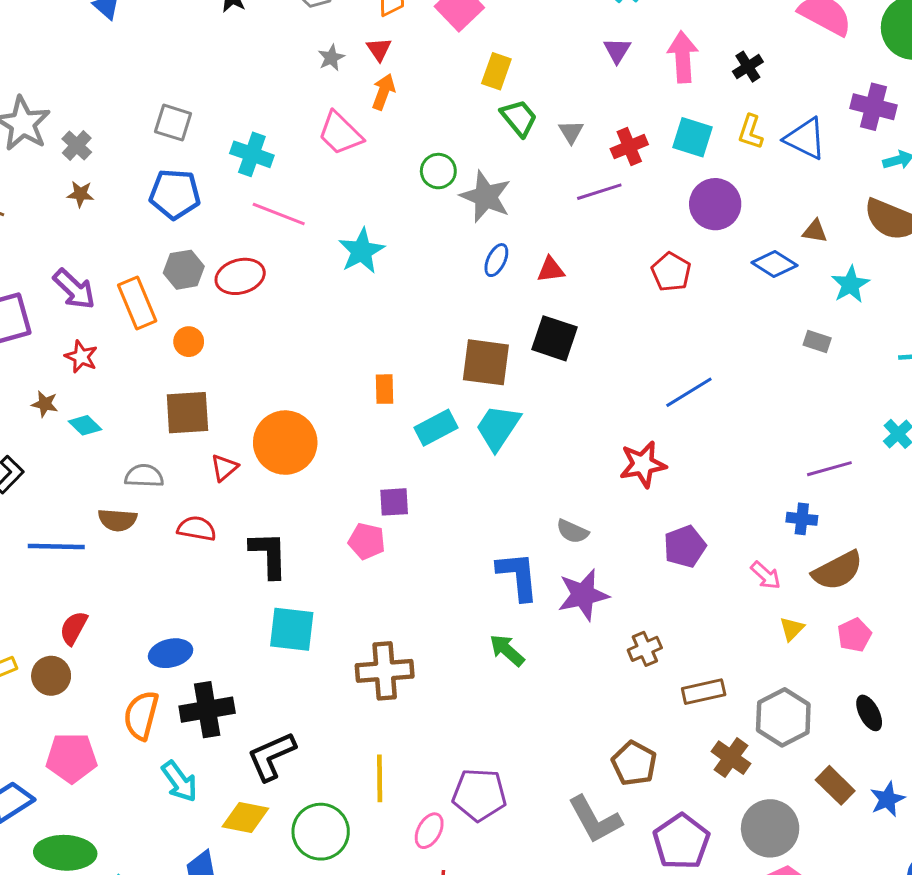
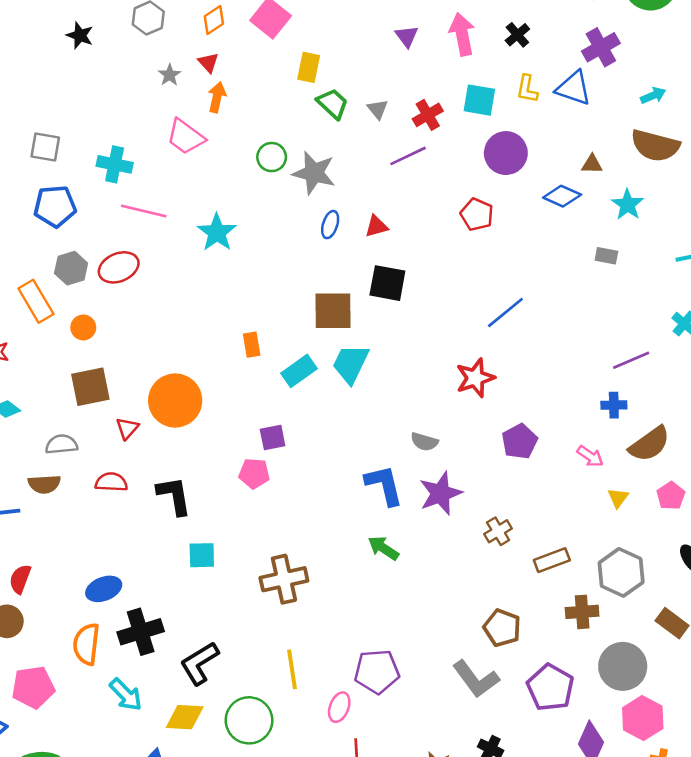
purple cross: (874, 107) -> (601, 47), moved, turned -36
cyan square: (292, 629) -> (202, 555), size x0.7
brown cross: (731, 758) -> (582, 612), turned -32

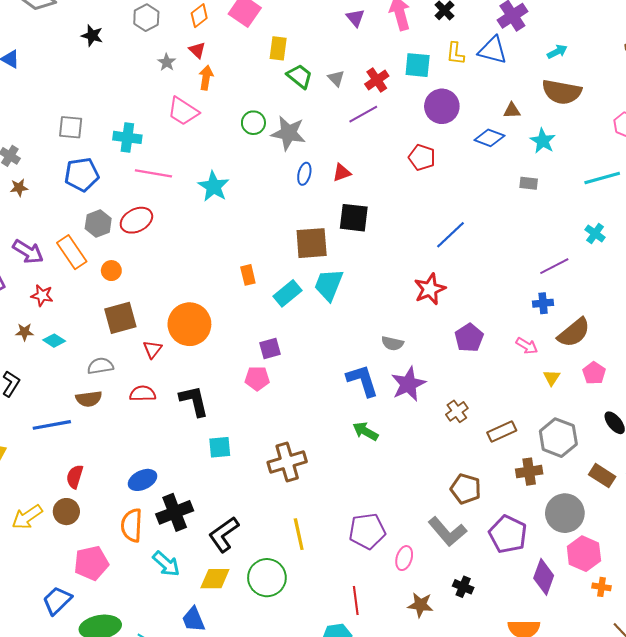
pink ellipse: (339, 707) -> (404, 558), moved

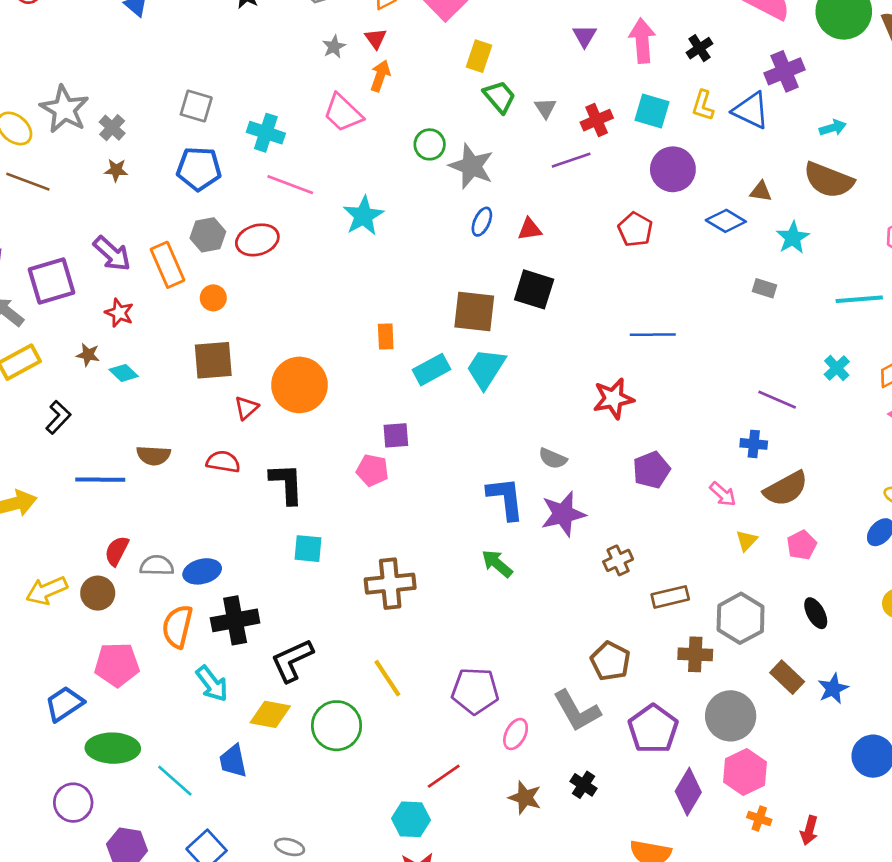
blue line: (451, 235) -> (653, 335), turned 32
purple line: (554, 266) -> (777, 400), turned 40
gray semicircle: (100, 366) -> (157, 566), moved
yellow line: (299, 534) -> (387, 678), turned -32
red line: (356, 600) -> (444, 776), turned 52

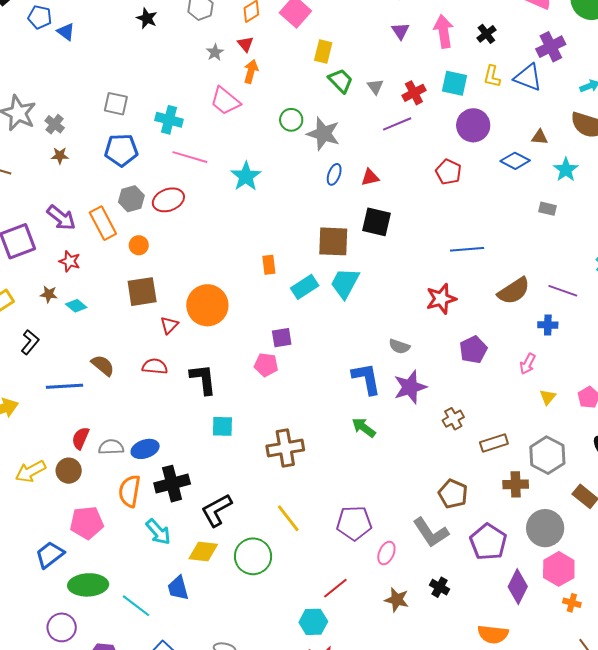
brown semicircle: (154, 455) -> (103, 365), turned -140
brown semicircle: (786, 489) -> (514, 291), moved
pink arrow: (723, 494) -> (528, 364), turned 80

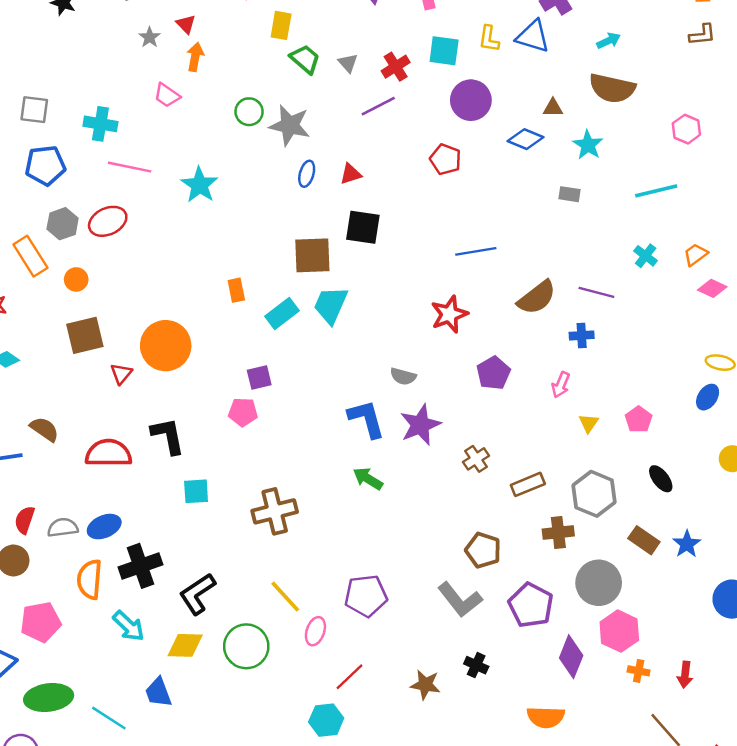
pink trapezoid: (225, 101) -> (167, 95), size x0.7
red semicircle: (155, 366) -> (108, 453), moved, size x1.5
pink ellipse: (386, 553) -> (315, 631), moved

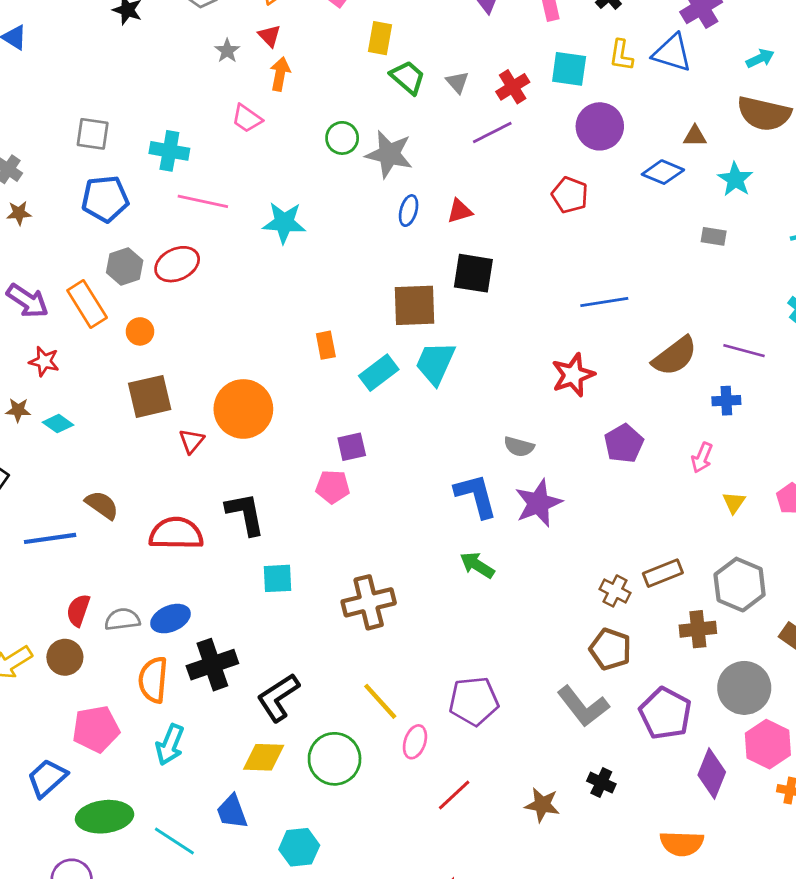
cyan star: (200, 185) -> (284, 223), turned -30
brown cross: (476, 459) -> (615, 591), moved, turned -30
cyan arrow: (129, 626) -> (170, 745), moved, turned 68
cyan hexagon: (326, 720) -> (299, 847), moved

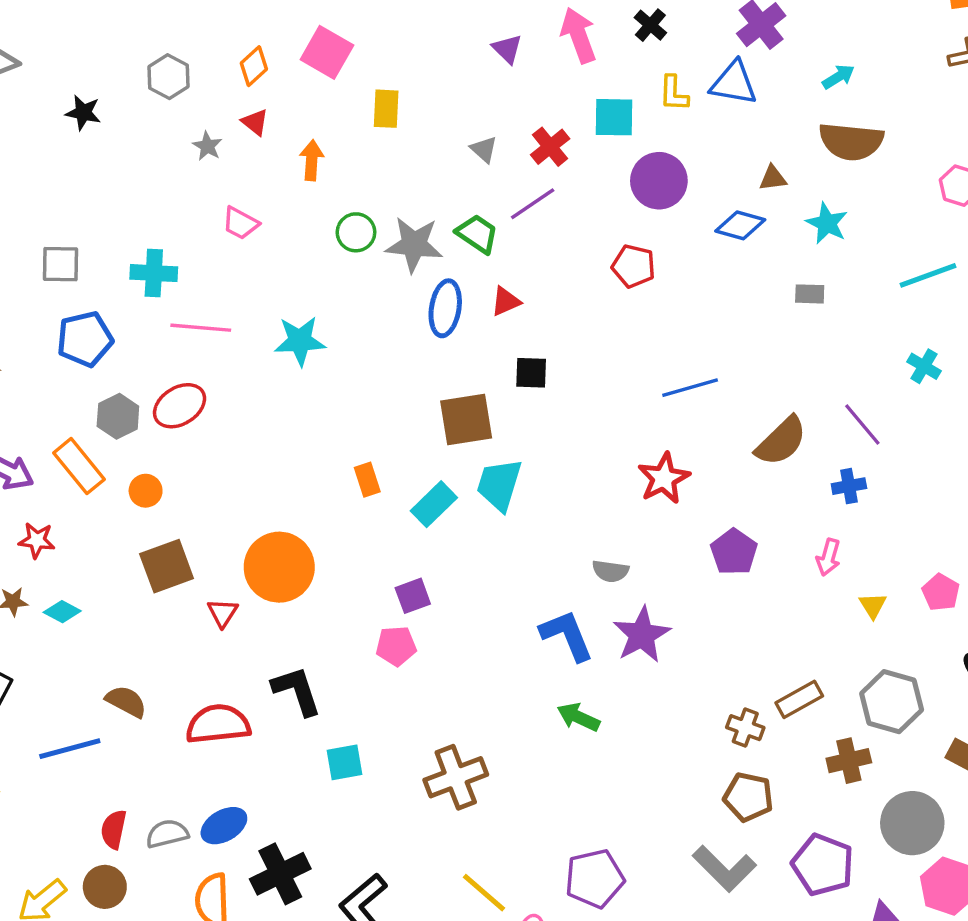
orange arrow: (280, 74) -> (312, 160), moved
green trapezoid: (408, 77) -> (477, 234), moved
blue ellipse: (409, 211) -> (445, 308), size x1.5
black square: (473, 273) -> (531, 373), size x0.7
purple line: (744, 351) -> (862, 424), turned 42

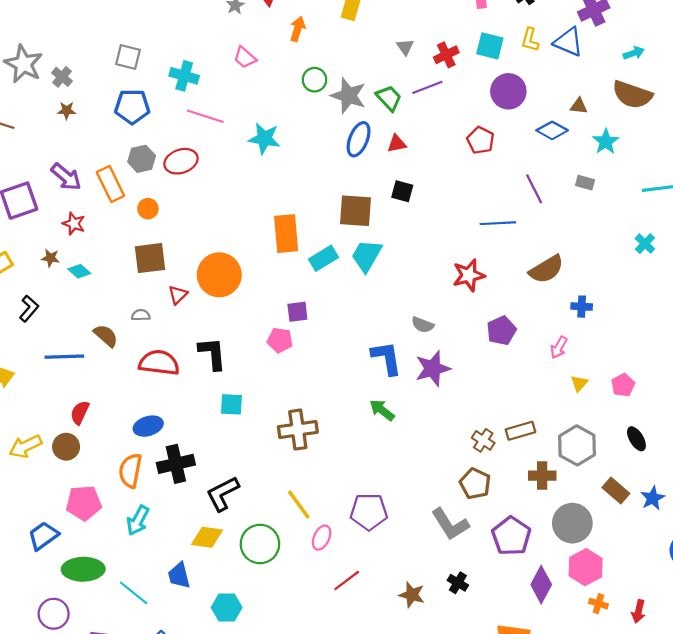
purple line: (862, 424) -> (534, 189), moved
orange rectangle: (367, 480) -> (286, 234), size x1.8
gray semicircle: (167, 834) -> (141, 315), moved, size x0.7

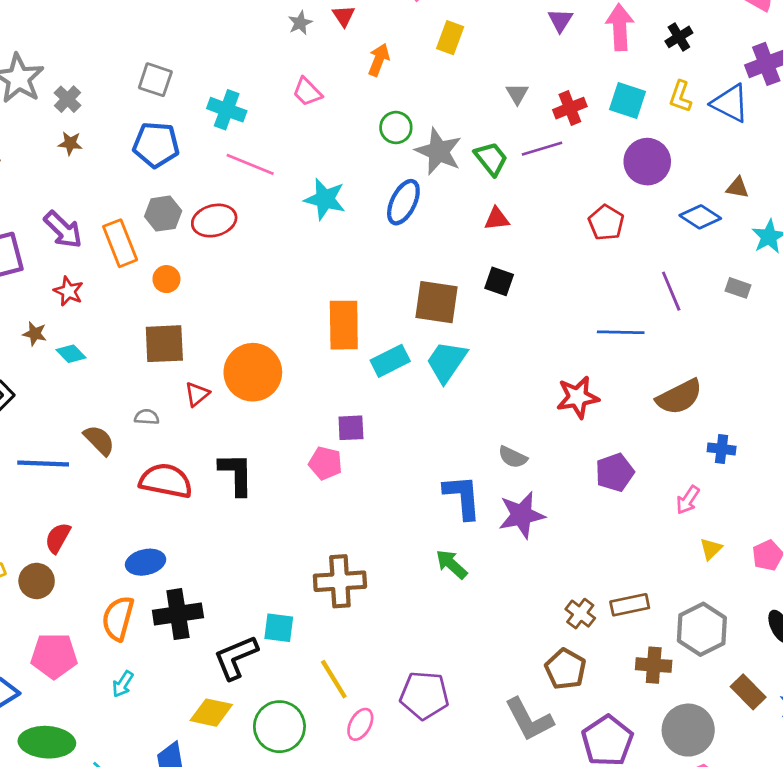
blue ellipse: (359, 139) -> (403, 202), moved
cyan square: (231, 404) -> (279, 628), moved
cyan arrow: (138, 520) -> (123, 684), size x0.7

